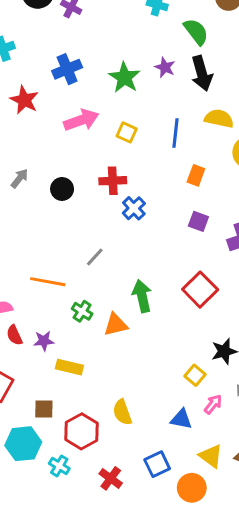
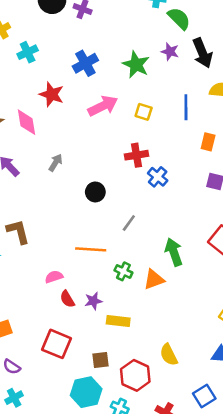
green semicircle: (196, 32) -> (179, 18), moved
black circle: (62, 189) -> (95, 192), moved

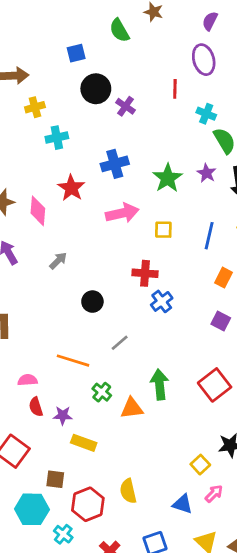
yellow square: (144, 112) -> (163, 230), turned -30

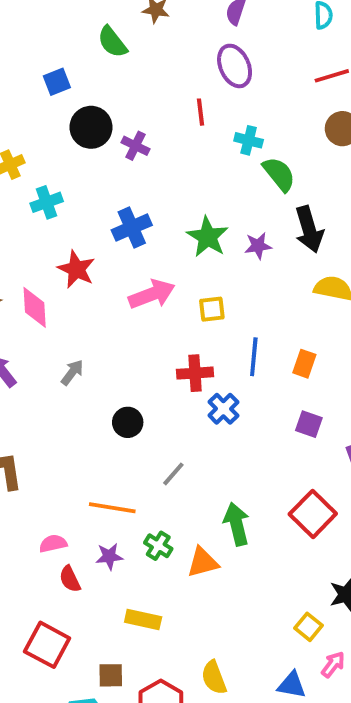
purple star: (207, 173) -> (258, 246), moved, turned -30
blue line: (209, 236) -> (254, 357), moved
purple star: (63, 415) -> (109, 556), moved

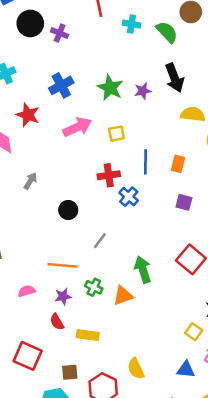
green semicircle: (279, 174) -> (167, 32), moved
red semicircle: (70, 579) -> (57, 322), moved

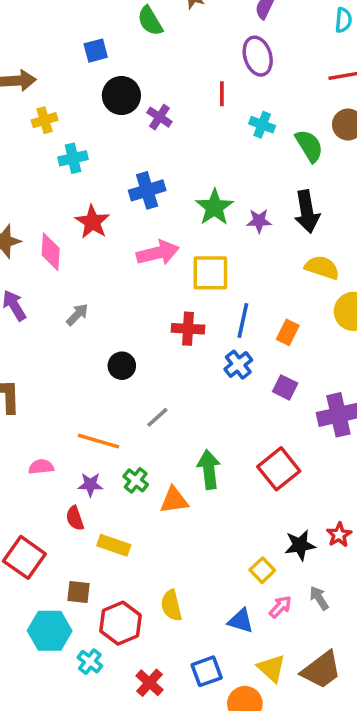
yellow square: (116, 134) -> (210, 273), size x1.6
blue cross: (129, 197) -> (238, 365), moved

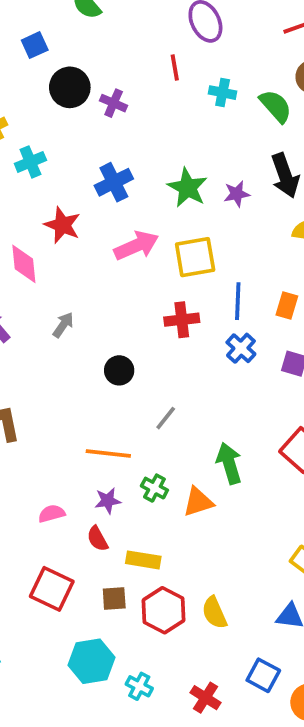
pink semicircle: (41, 467) -> (52, 514), moved
brown square: (78, 592) -> (114, 598), moved
red hexagon: (121, 623) -> (164, 610), moved
blue square: (207, 671) -> (263, 675), turned -32

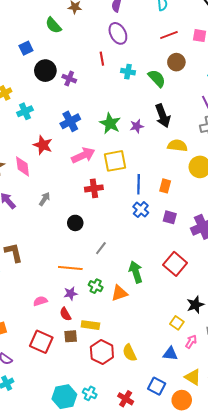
red cross: (182, 320) -> (94, 188), moved
brown square: (114, 598) -> (71, 336), moved
cyan hexagon: (91, 661) -> (64, 397), moved

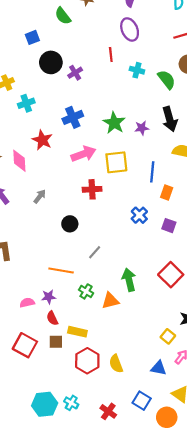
purple cross: (69, 79) -> (75, 73), turned 32
blue line: (139, 184) -> (152, 172), moved
purple star: (71, 293) -> (49, 297), moved

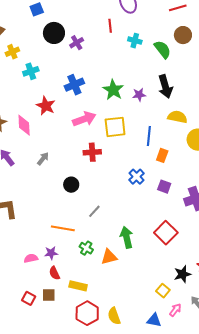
brown square: (56, 342) -> (49, 295), moved
red square: (25, 345) -> (29, 298), size x0.6

